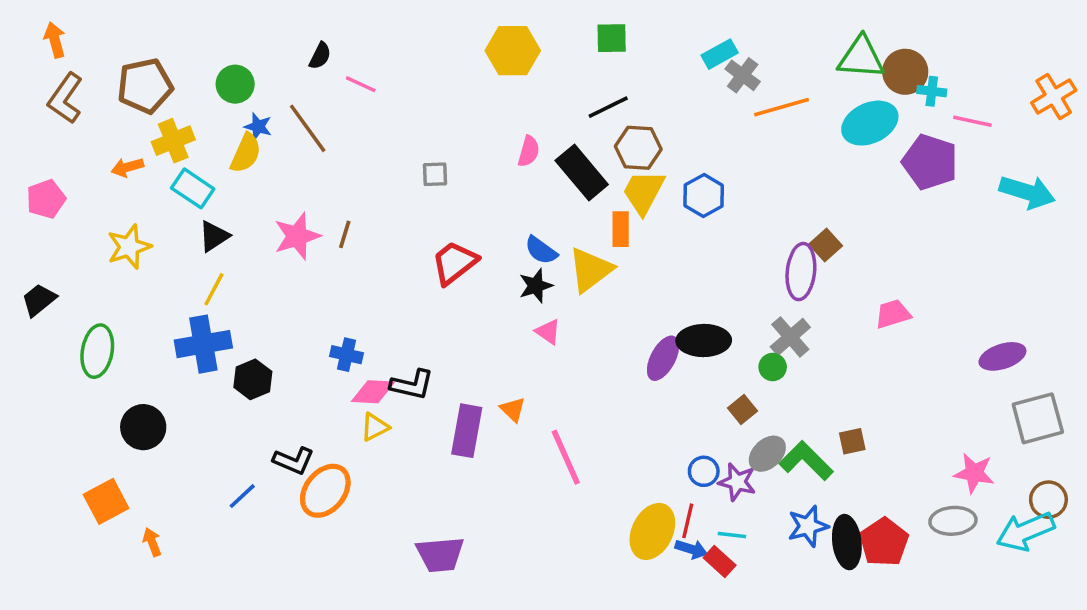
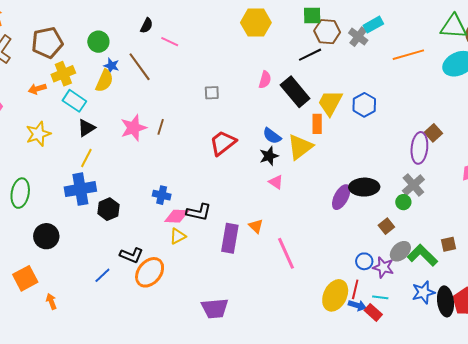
gray cross: (743, 75) -> (358, 37), moved
brown hexagon: (638, 148) -> (327, 32), moved

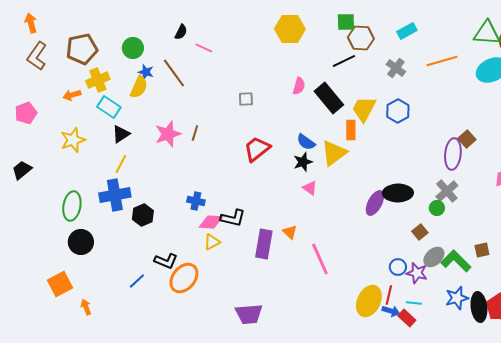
gray cross: (358, 37) -> (396, 68), moved
green ellipse: (20, 193) -> (72, 206), moved

